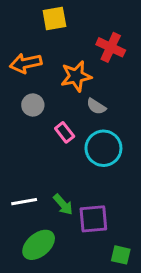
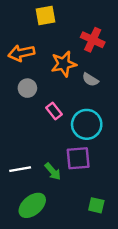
gray semicircle: (96, 106) -> (90, 80), moved
purple square: (93, 219) -> (78, 158), moved
green square: (121, 255) -> (96, 205), moved

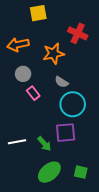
gray semicircle: (90, 80) -> (62, 82), moved
pink rectangle: (54, 111) -> (33, 93), moved
green ellipse: (32, 205) -> (49, 172), moved

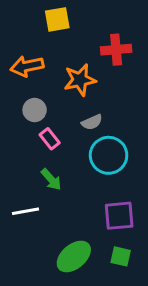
red cross: (78, 33) -> (116, 50), turned -30
gray semicircle: (62, 82) -> (92, 122), turned -56
purple square: (66, 133) -> (119, 216), moved
green arrow: (44, 144) -> (51, 179), moved

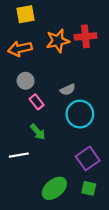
yellow square: (57, 19) -> (26, 14), moved
orange star: (80, 80) -> (58, 41), moved
purple square: (119, 216) -> (88, 158), turned -30

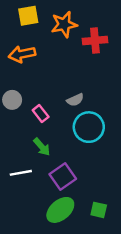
orange star: (58, 41) -> (64, 24), moved
gray circle: (26, 81) -> (12, 100), moved
purple square: (88, 158) -> (63, 177), moved

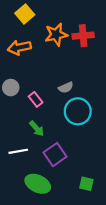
yellow square: (28, 16) -> (25, 14), turned -30
orange star: (64, 24) -> (56, 35), moved
green ellipse: (60, 210) -> (38, 184), moved, turned 65

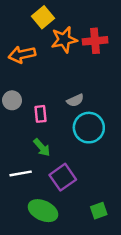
yellow square: (25, 14) -> (43, 17), moved
pink rectangle: (36, 99) -> (41, 114), turned 32
green square: (86, 184) -> (99, 211), turned -32

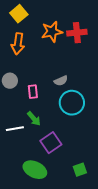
yellow square: (43, 17) -> (19, 14), moved
orange arrow: (22, 54) -> (18, 44), turned -70
white line: (21, 173) -> (15, 129), moved

